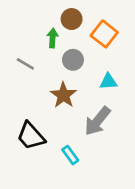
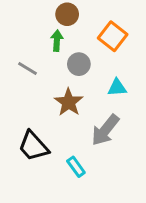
brown circle: (72, 19) -> (67, 14), moved

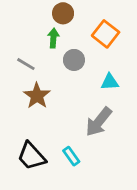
brown star: (69, 102) -> (37, 96), moved
black trapezoid: (33, 146) -> (31, 156), moved

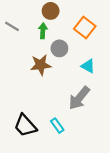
gray line: (26, 64) -> (12, 26), moved
cyan triangle: (110, 82) -> (88, 66), turned 32
brown star: (37, 96) -> (41, 65), moved, turned 30

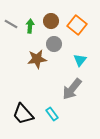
brown circle: (51, 11) -> (51, 21), moved
green arrow: (43, 31) -> (30, 26), moved
cyan triangle: (88, 66) -> (80, 60), turned 40

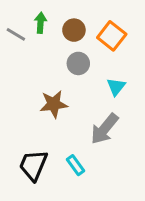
green arrow: (30, 26) -> (41, 23), moved
brown star: (37, 59) -> (54, 104), moved
black trapezoid: (23, 114) -> (33, 165), turned 65

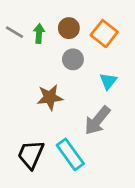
green arrow: (41, 23) -> (39, 34), moved
cyan rectangle: (75, 165) -> (70, 154), size x1.6

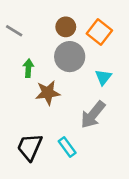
green arrow: (39, 34) -> (28, 68), moved
gray circle: (73, 59) -> (70, 57), size x1.5
cyan rectangle: (70, 154) -> (67, 147), size x0.7

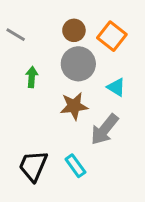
cyan triangle: (103, 77) -> (116, 87), turned -36
brown star: (48, 93) -> (74, 106), moved

